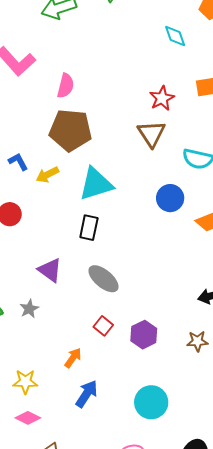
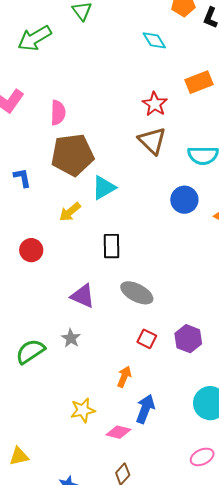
blue L-shape: (18, 162) -> (22, 178), moved, turned 30
yellow arrow: (47, 175) -> (70, 212), moved
cyan triangle: (96, 184) -> (104, 188), moved, size x0.7
pink diamond: (28, 418) -> (118, 432), moved

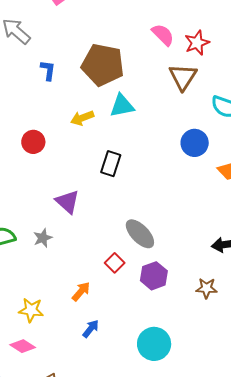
pink semicircle: (58, 113) -> (163, 35), moved, turned -65
gray ellipse: (137, 293) -> (140, 234), moved
blue arrow: (145, 409) -> (91, 329), size x0.7
pink diamond: (118, 432) -> (23, 346), moved

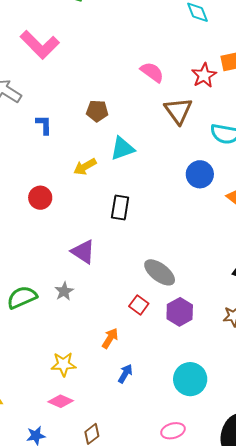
red star: (197, 43) -> (204, 75), moved
brown pentagon: (103, 65) -> (97, 111), size x0.5

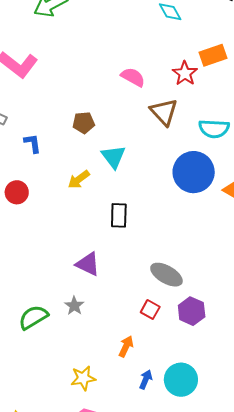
cyan triangle: (122, 149) -> (113, 157), turned -40
blue circle: (200, 174) -> (194, 172), size x1.5
red circle: (40, 198) -> (17, 192), moved
cyan circle: (190, 379) -> (181, 380), moved

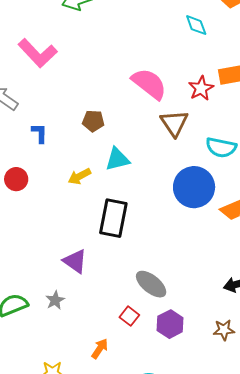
pink semicircle: (133, 77) -> (149, 84), size x1.5
cyan triangle: (113, 157) -> (117, 159), turned 44
black rectangle: (119, 215) -> (113, 218), size x1.5

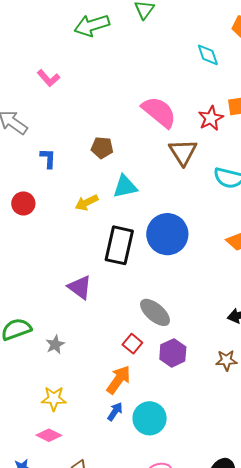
pink L-shape: (38, 53) -> (48, 78), size x0.6
blue circle: (194, 187) -> (167, 234), moved
gray star: (55, 300) -> (55, 344), moved
orange arrow: (100, 349) -> (119, 380), moved, size x1.4

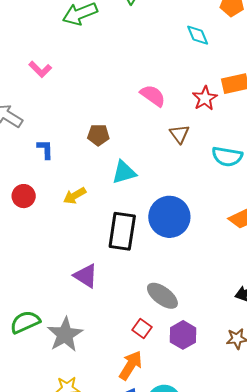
pink semicircle: (159, 112) -> (153, 96), size x0.7
brown triangle: (183, 152) -> (179, 134), size x0.7
yellow arrow: (87, 203) -> (75, 196), moved
gray star: (55, 344) -> (65, 335), size x1.8

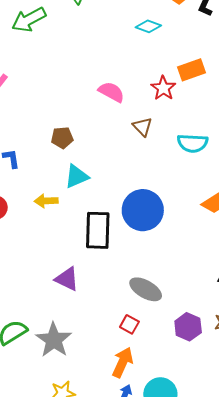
cyan diamond: (198, 35) -> (148, 26), turned -40
cyan triangle: (124, 172) -> (77, 176), moved
yellow arrow: (75, 196) -> (46, 201), turned 35
purple hexagon: (183, 335) -> (188, 327), moved

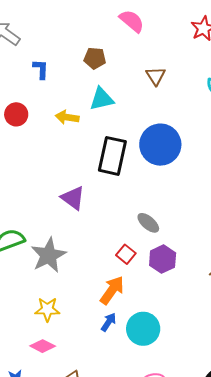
pink semicircle: (111, 92) -> (132, 21), moved
brown triangle: (142, 127) -> (156, 76), moved
gray ellipse: (146, 289) -> (148, 223), size x0.7
purple hexagon: (188, 327) -> (163, 259), moved

